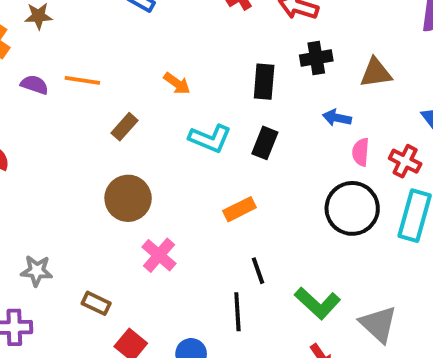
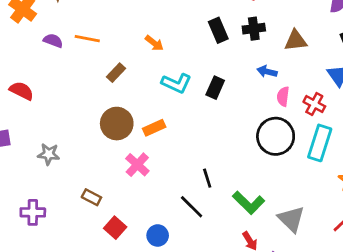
black rectangle: (264, 82) -> (218, 30), moved, turned -30
orange rectangle: (239, 209) -> (154, 128), moved
gray star: (37, 271) -> (49, 154), moved
black line: (237, 312) -> (192, 207), turned -44

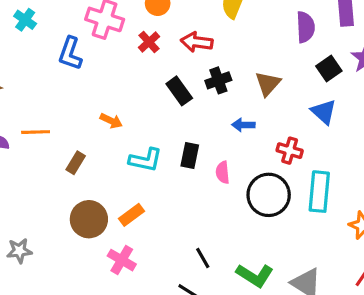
brown triangle: (296, 41) -> (268, 84), turned -30
pink semicircle: (283, 96) -> (223, 172), moved
red cross: (314, 104) -> (290, 151), moved
gray star: (49, 154) -> (19, 251), moved

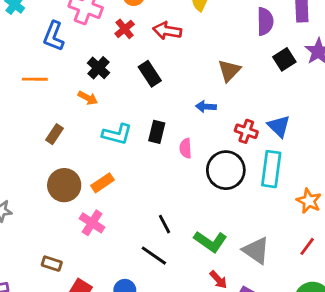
black cross: (218, 80) -> (98, 68), moved, turned -30
blue triangle: (324, 112) -> (279, 126), moved
orange line: (36, 132) -> (35, 79), moved

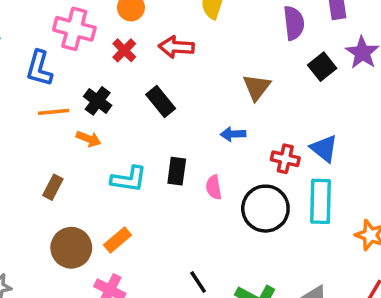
orange line: (35, 79) -> (54, 112), moved

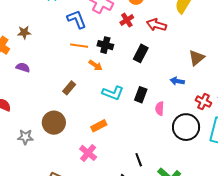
blue L-shape: (39, 68) -> (77, 19), turned 130
black cross: (98, 101) -> (105, 45), turned -35
black rectangle: (161, 102) -> (141, 53), turned 54
brown circle: (71, 248) -> (54, 123), moved

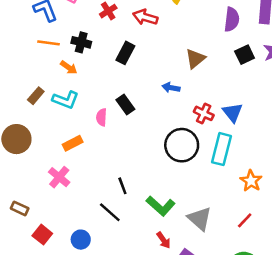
cyan L-shape: (113, 93) -> (66, 100), moved
black rectangle: (141, 95) -> (125, 104), turned -56
pink semicircle: (160, 108) -> (102, 117), moved

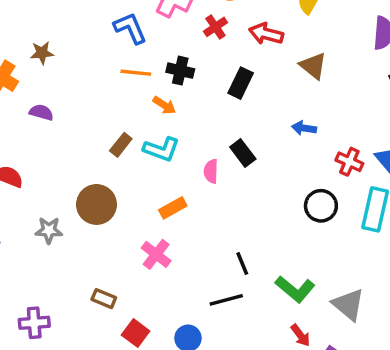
brown triangle: (195, 59) -> (313, 66), moved, turned -40
black circle: (182, 145) -> (321, 206), size x0.7
black line: (110, 212) -> (226, 300), turned -55

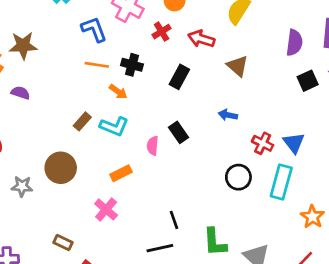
brown star: (42, 53) -> (23, 46), size x1.5
green L-shape: (295, 289) -> (215, 242), turned 44

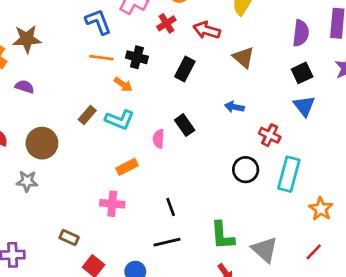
black square: (308, 81) -> (302, 73), moved
blue triangle: (294, 143) -> (304, 106), moved
brown circle: (61, 168) -> (42, 143), moved
pink cross: (106, 209) -> (112, 204), turned -35
black line: (174, 220) -> (171, 207), moved

